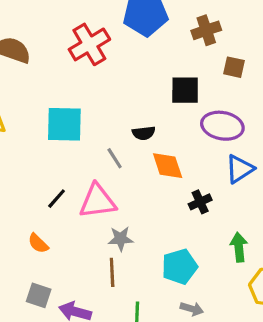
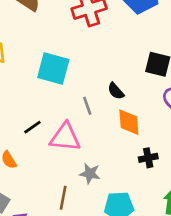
black semicircle: (144, 133) -> (116, 91), turned 42
gray star: (121, 239) -> (90, 174), moved

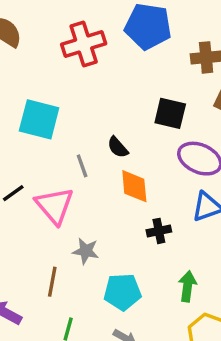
pink triangle: (65, 137) -> (54, 206), turned 44

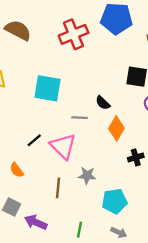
gray line: (82, 166) -> (80, 118), turned -63
orange diamond: (134, 186) -> (116, 128), turned 40
brown line: (52, 282) -> (58, 188), moved

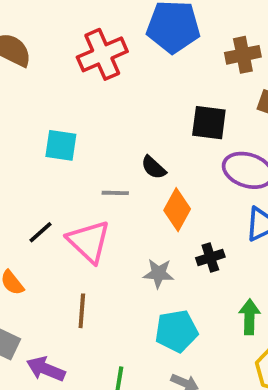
cyan square: (48, 88) -> (61, 145), size x0.7
gray star: (87, 175) -> (159, 273), moved

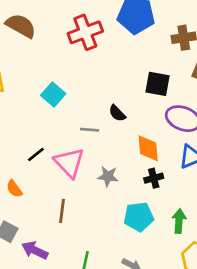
cyan square: (61, 145) -> (53, 94), turned 30
orange diamond: (177, 210) -> (148, 148), moved, turned -36
gray star: (159, 273) -> (108, 176), moved
cyan pentagon: (176, 331) -> (139, 217), moved

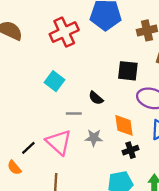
cyan square: (53, 94) -> (54, 81), moved
black line: (36, 155) -> (28, 148), moved
gray star: (108, 176) -> (94, 138), moved

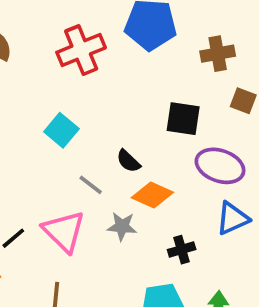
gray line: (74, 113) -> (91, 185), turned 35
orange diamond: (124, 125) -> (152, 195), moved, turned -60

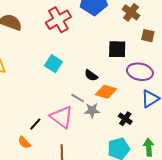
brown cross: (218, 54) -> (131, 12), turned -36
gray line: (91, 185) -> (78, 98), moved
black cross: (182, 250) -> (125, 119), turned -32

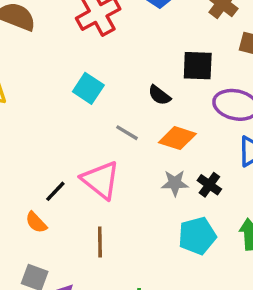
black semicircle: (91, 75) -> (159, 95), moved
gray line: (78, 98) -> (127, 133), moved
gray star: (92, 110) -> (175, 183), moved

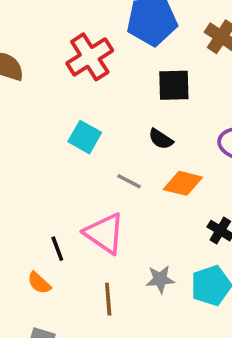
black square: (198, 66) -> (174, 85), moved
gray star: (175, 183) -> (160, 279), moved
black line: (55, 191) -> (57, 249), turned -60

